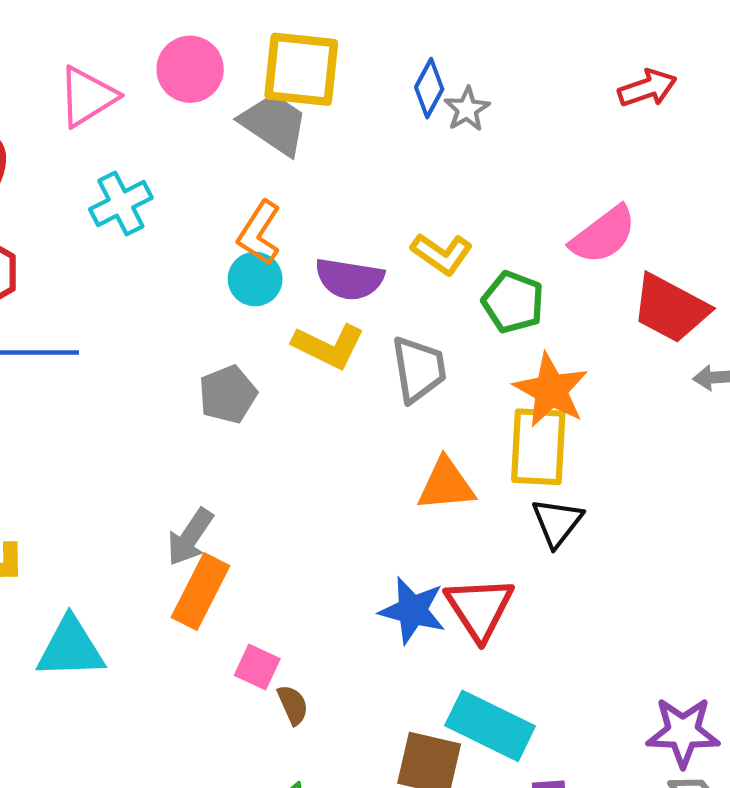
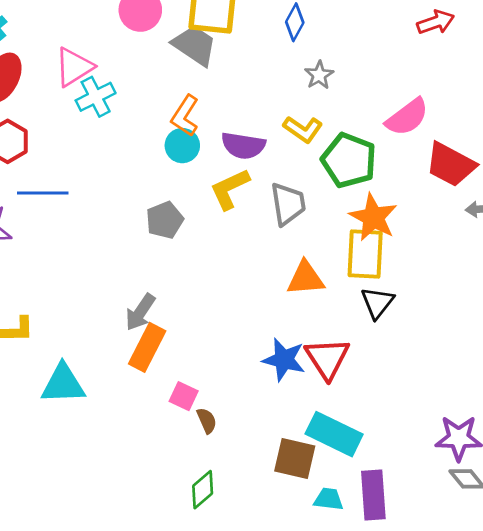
pink triangle: (87, 96) -> (74, 67), moved
gray star: (467, 109) -> (319, 75), moved
green pentagon: (513, 302) -> (349, 160), size x1.4
yellow L-shape: (329, 346) -> (230, 189), turned 129

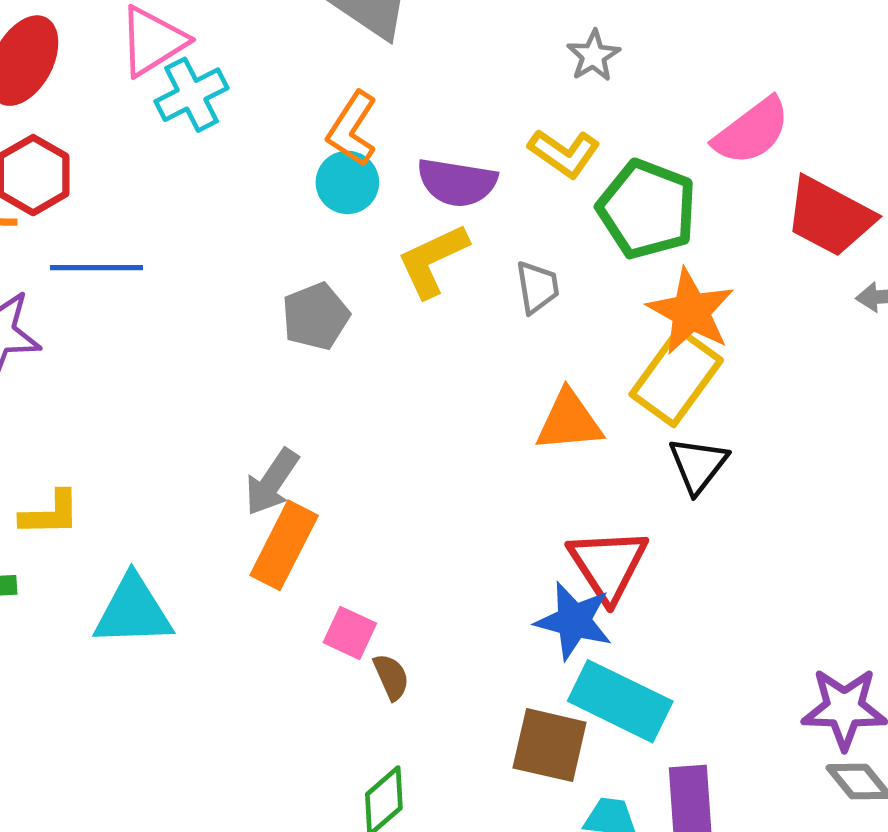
gray trapezoid: (288, 204) -> (537, 287), size x0.7
yellow rectangle: (365, 254) -> (676, 377), turned 33
blue star: (284, 360) -> (574, 621), moved

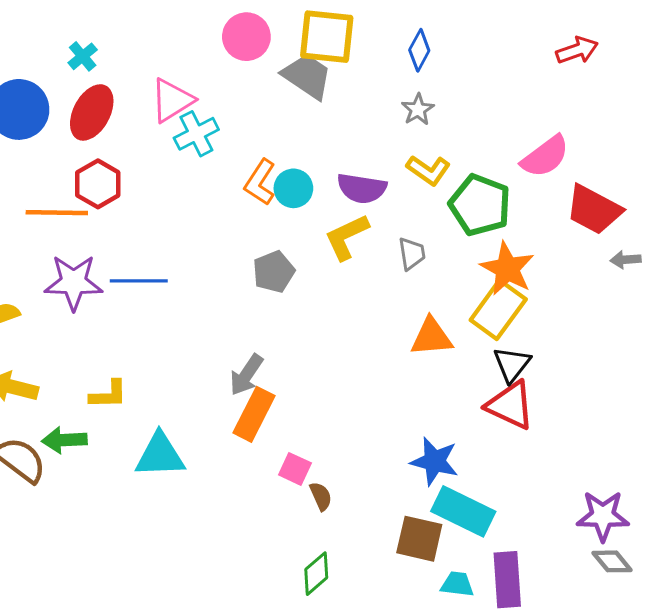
gray star: (593, 56) -> (418, 109), moved
orange L-shape: (352, 129) -> (260, 182), moved
blue line: (96, 268) -> (139, 281), moved
red triangle: (608, 565) -> (510, 405), moved, turned -32

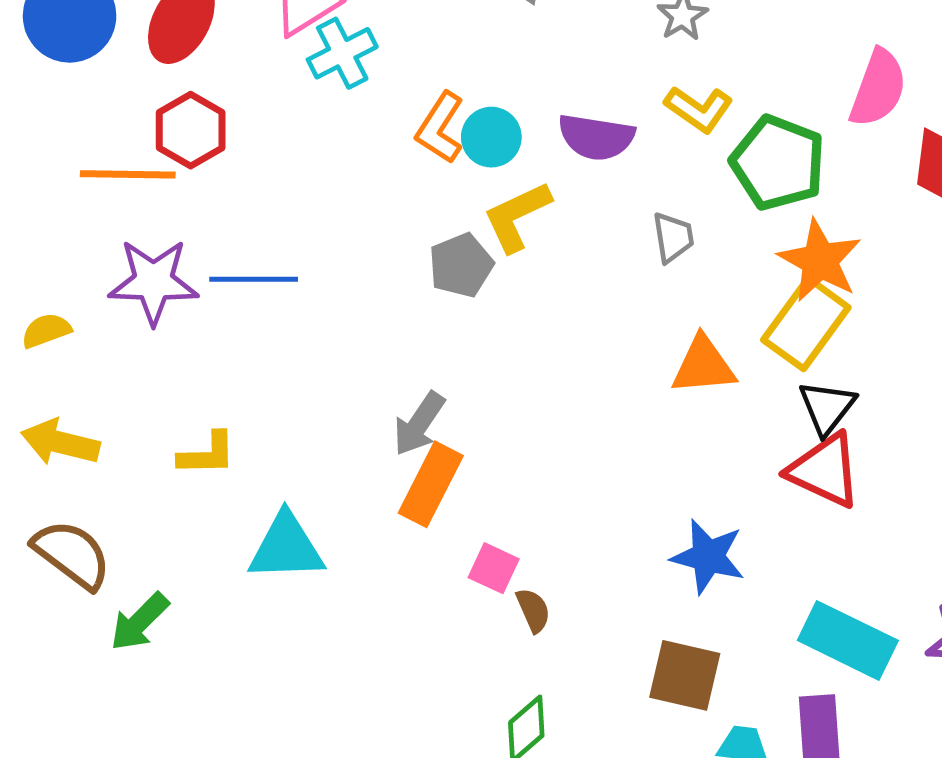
pink semicircle: (545, 156) -> (878, 88), turned -33
yellow L-shape: (347, 237) -> (517, 216), moved
green arrow: (64, 440) -> (139, 622), moved, turned -42
cyan rectangle: (463, 511) -> (848, 640), moved

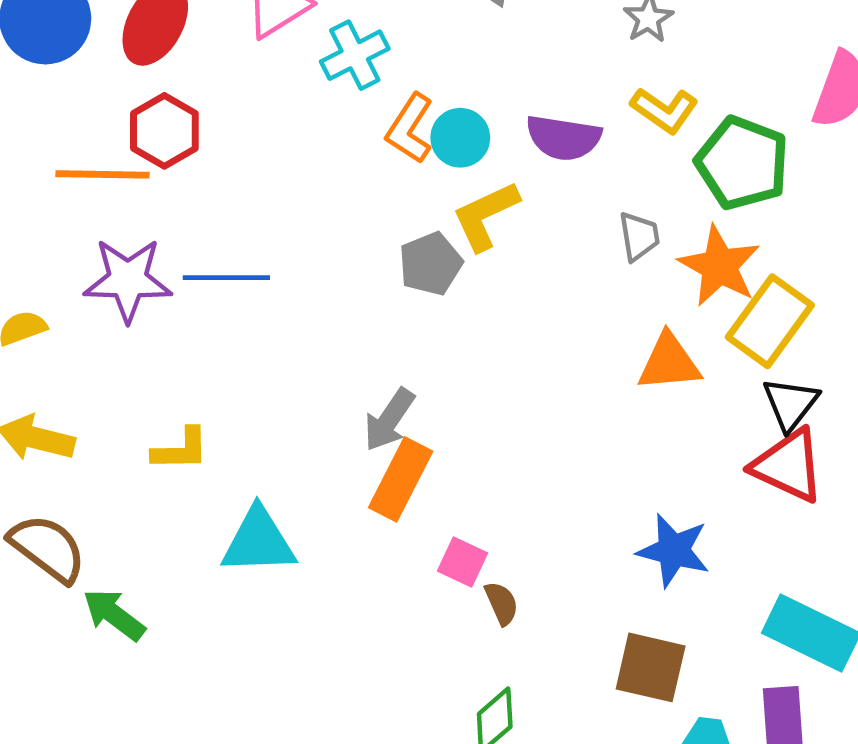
cyan cross: (342, 53) -> (355, 55), moved
orange star: (820, 261) -> (719, 266), moved
green arrow: (139, 622) -> (114, 615), turned 82

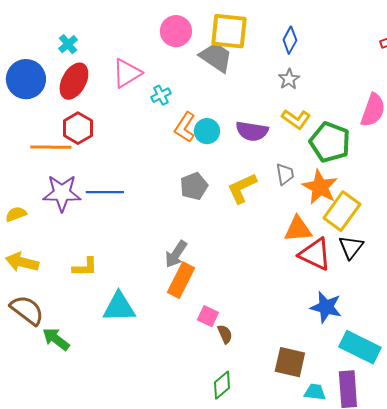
cyan cross: (355, 55) -> (161, 95), size x0.7
yellow L-shape: (486, 216) -> (242, 188), moved
red triangle: (788, 466) -> (315, 254), moved
blue star: (674, 550) -> (326, 307), moved

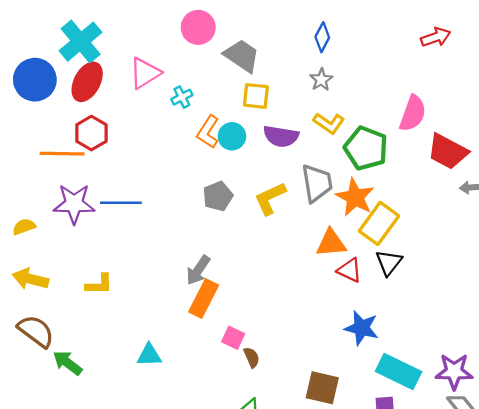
yellow square: (229, 31) -> (256, 96), moved, size x0.7
cyan cross: (68, 44) -> (81, 42), size x2.0
gray trapezoid: (285, 174) -> (317, 183), size x1.6
red triangle: (315, 254) -> (350, 270), size x0.7
cyan triangle: (119, 307) -> (149, 355), moved, size x0.7

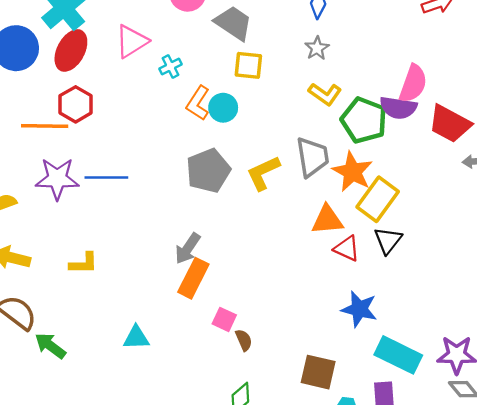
purple semicircle: (281, 136) -> (398, 108), moved
gray pentagon: (218, 196) -> (208, 171), size x1.4

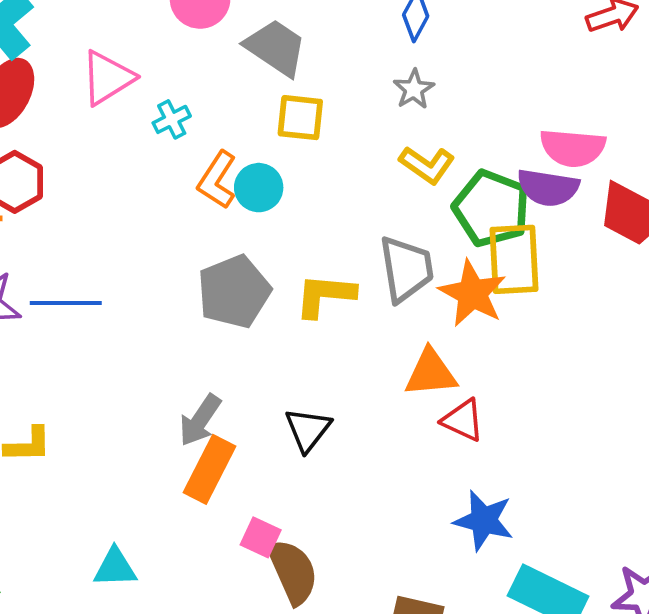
pink semicircle: (413, 84) -> (573, 148), turned 75
yellow L-shape: (263, 173) -> (325, 295), turned 30
yellow rectangle: (378, 199) -> (514, 259), moved, turned -39
black triangle: (388, 240) -> (308, 430), moved
brown semicircle: (244, 340) -> (293, 571), size x1.8

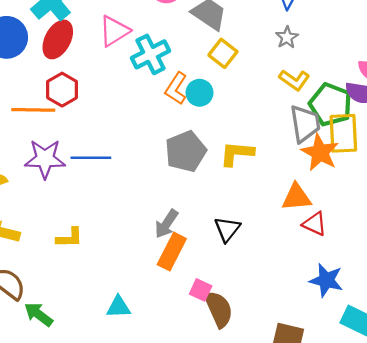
yellow square: (300, 118) -> (223, 53), turned 32
cyan cross: (172, 119) -> (150, 54), size x1.8
gray trapezoid: (406, 269) -> (305, 124), moved

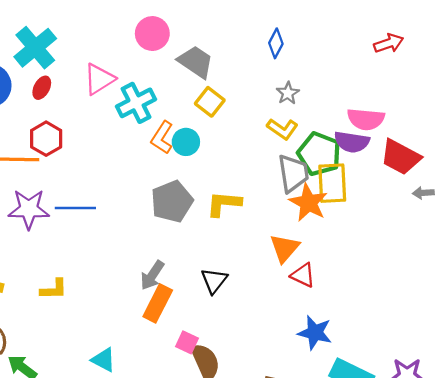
gray star: (287, 37) -> (288, 93), moved
red ellipse: (58, 39) -> (42, 88), size x0.6
orange triangle: (296, 197) -> (285, 248), turned -44
cyan triangle: (119, 307) -> (104, 360), turned 30

